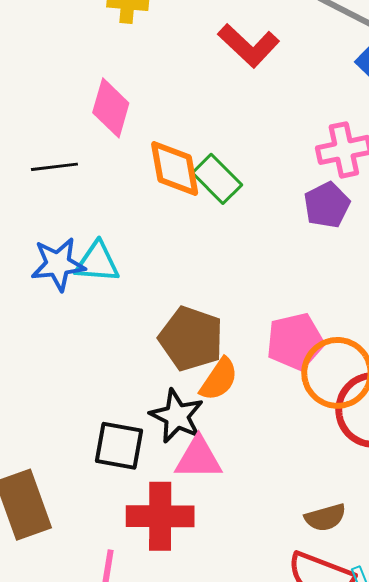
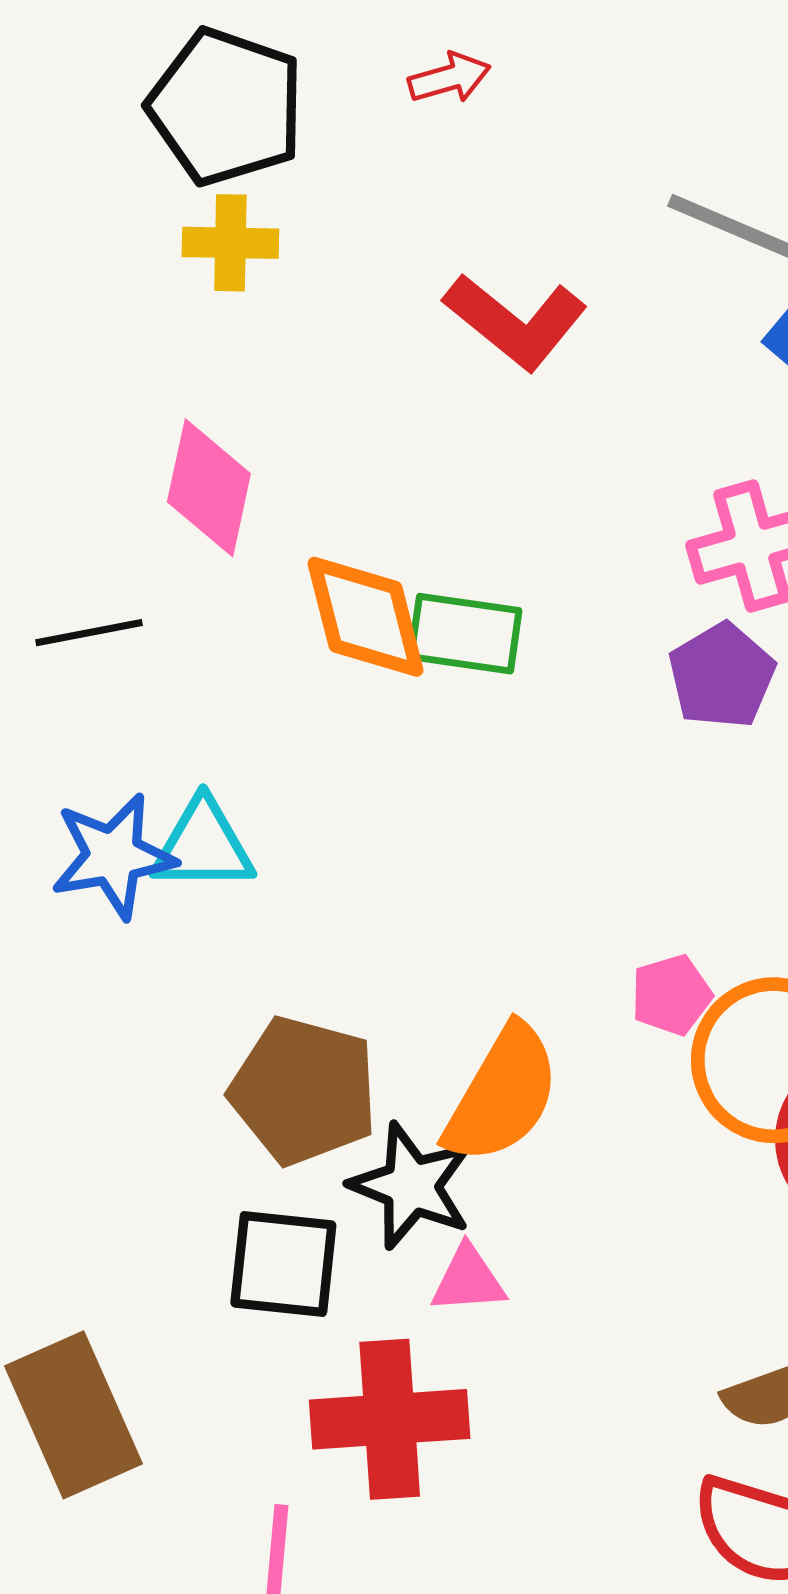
green rectangle: (217, 179) -> (465, 634), turned -33
brown pentagon: (191, 339) -> (304, 1091), moved
pink pentagon: (295, 341) -> (671, 995), size x0.6
orange semicircle: (219, 379) -> (502, 1094), size x1.4
pink triangle: (198, 458) -> (468, 1280), size x0.7

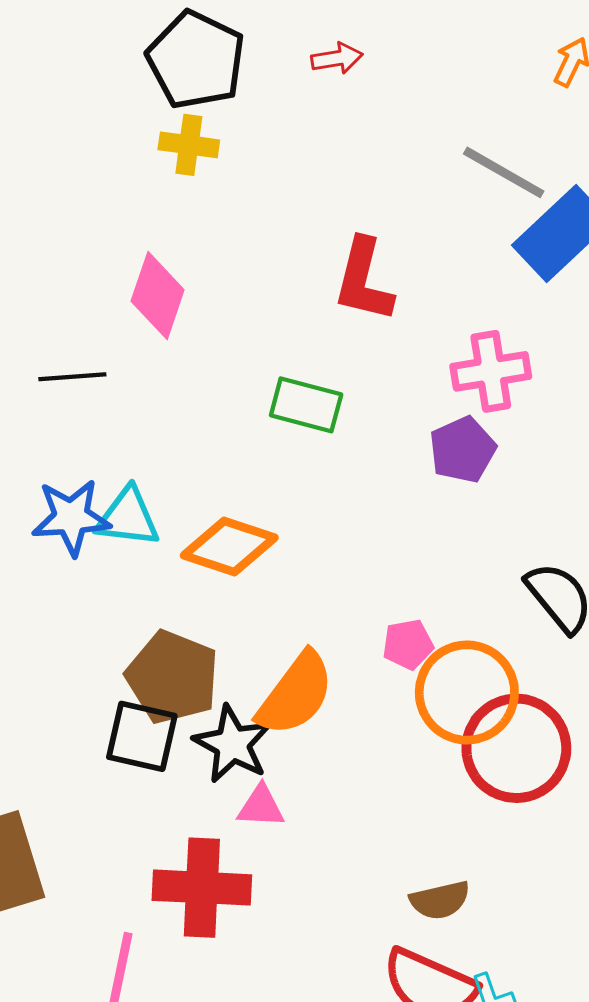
red L-shape: (515, 321) -> (364, 280), moved, turned 58
orange diamond: (366, 617) -> (229, 546), moved, turned -64
black square: (283, 1264) -> (142, 736), moved

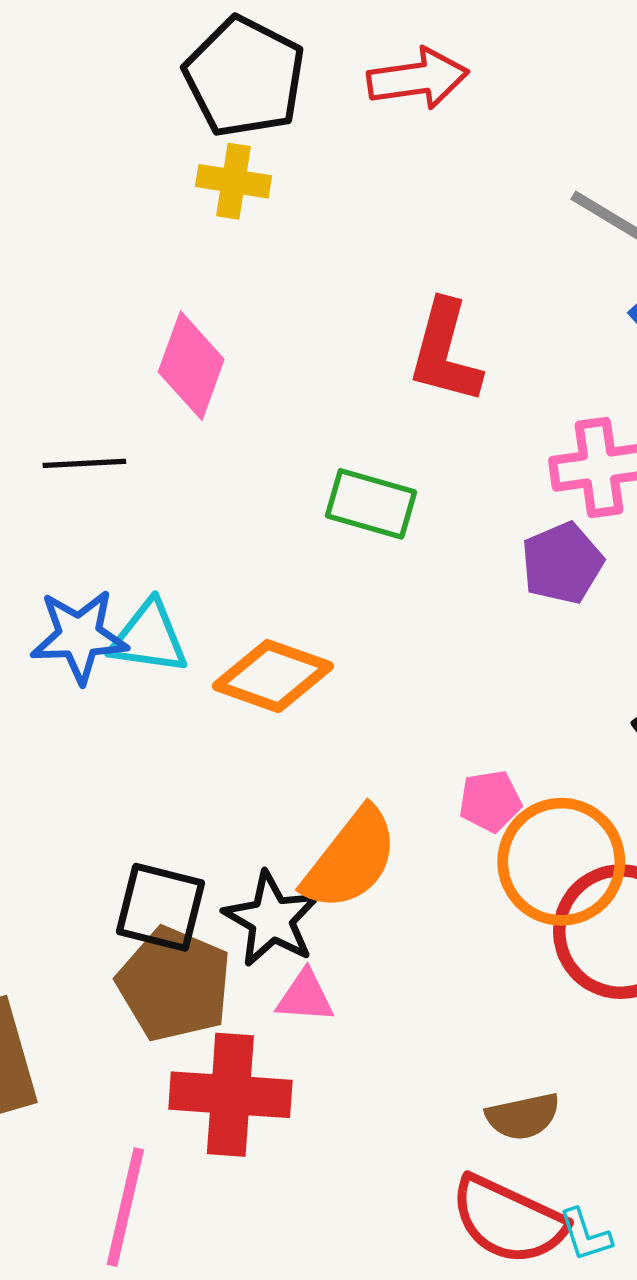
red arrow: (337, 58) -> (418, 79), size x1.6
brown pentagon: (172, 677) -> (174, 984), moved

